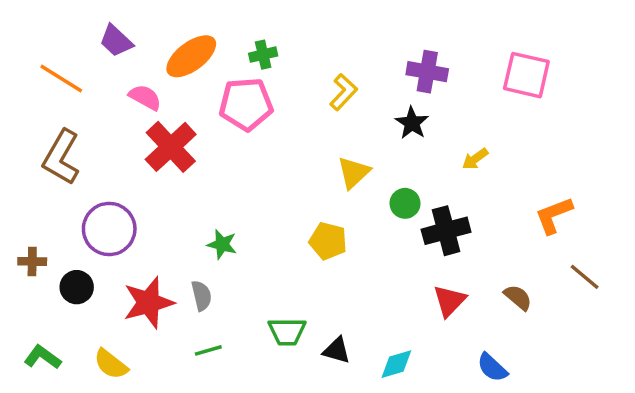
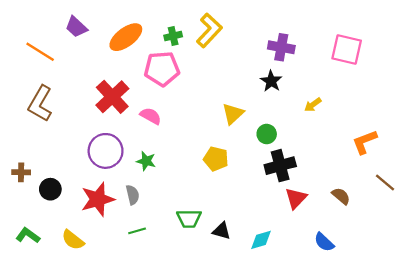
yellow L-shape: (343, 92) -> (209, 30), moved, size x1.4
pink semicircle: (145, 97) -> (151, 116), moved
purple circle: (109, 229) -> (106, 151), moved
black cross: (446, 231) -> (280, 166), moved

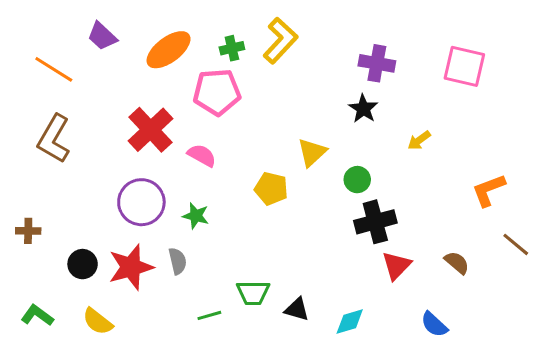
yellow pentagon: (216, 159) -> (271, 189), moved
black circle: (50, 189) -> (83, 264), moved
green line: (137, 231) -> (209, 315), moved

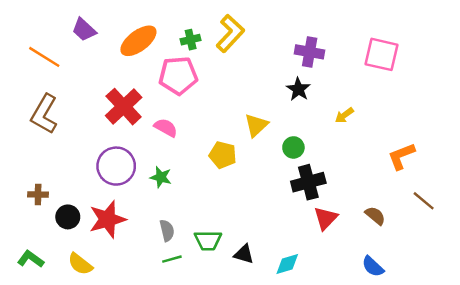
brown cross: (28, 231) -> (38, 195), moved
gray semicircle: (178, 261) -> (167, 231), moved
blue semicircle: (434, 324) -> (373, 266), moved

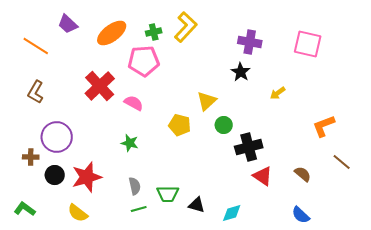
brown L-shape: (44, 114) -> (36, 92), size x0.7
green circle: (293, 147) -> (224, 125), moved
purple circle: (116, 166) -> (57, 137), moved
red triangle: (326, 218) -> (263, 176), turned -40
yellow semicircle: (80, 264) -> (78, 213), moved

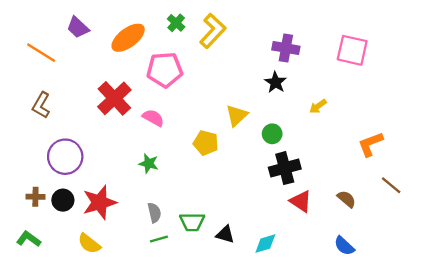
green cross: (154, 32) -> (176, 23), moved, turned -35
green circle: (224, 125) -> (272, 134), moved
brown cross: (31, 157) -> (35, 197), moved

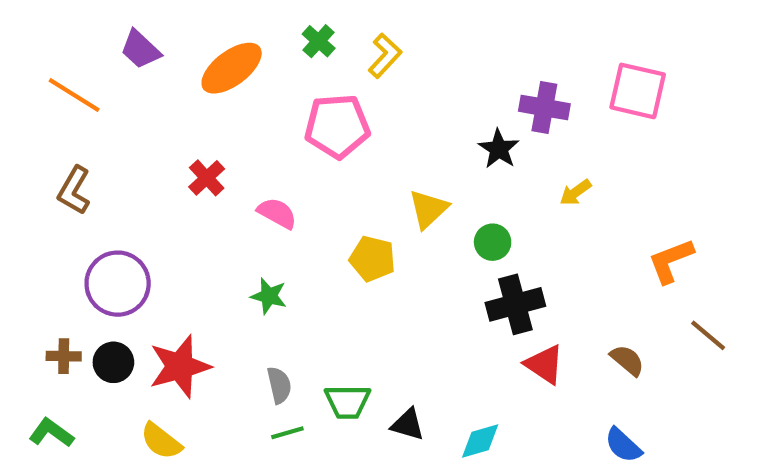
yellow L-shape: (213, 31) -> (385, 56), size x0.7
purple cross: (286, 48) -> (544, 107), moved
pink pentagon: (165, 70) -> (337, 126), moved
red cross: (114, 98) -> (207, 178), size x0.6

